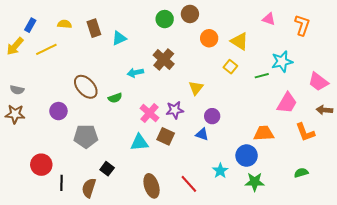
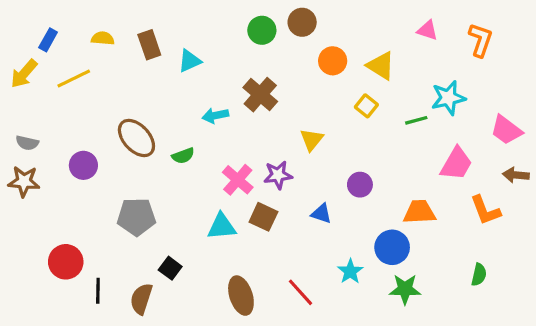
purple circle: (58, 111) -> (83, 165), moved
purple circle: (212, 116) -> (360, 185), moved
green semicircle: (301, 173) -> (479, 275), turned 120

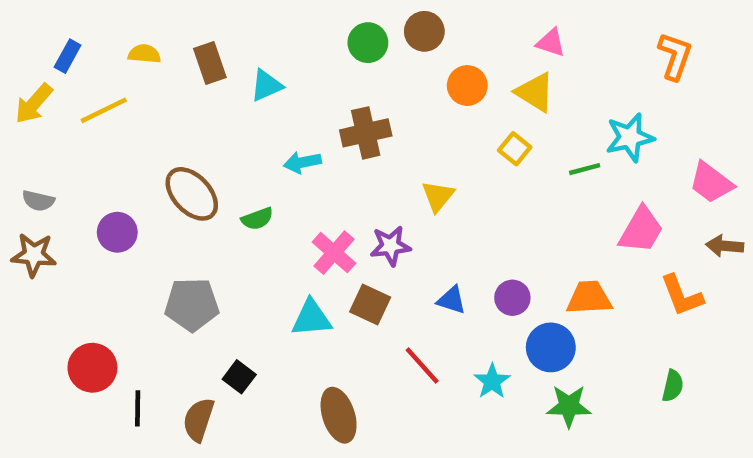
pink triangle: (427, 30) -> (551, 43), moved
brown cross: (260, 95) -> (366, 133), turned 36
purple circle: (360, 185) -> (512, 298), moved
red line: (300, 292) -> (422, 365), moved

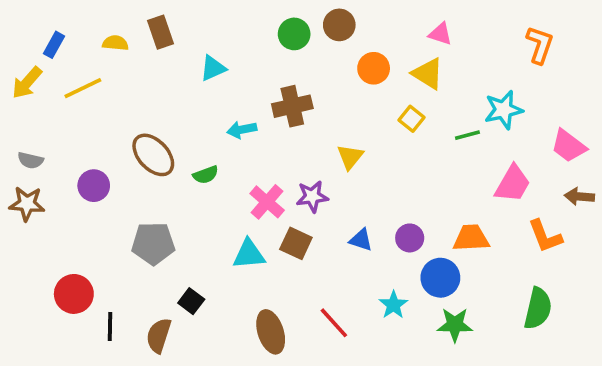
brown rectangle: (210, 63) -> (161, 32), moved
red line: (422, 365) -> (334, 323), moved
green semicircle: (673, 386) -> (538, 308), size x1.6

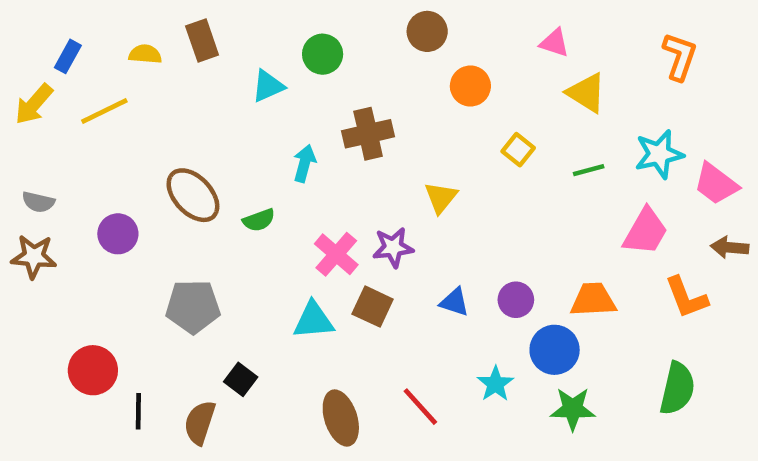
green circle: (294, 34) -> (323, 54), moved
yellow triangle: (428, 74) -> (586, 93), moved
cyan star: (504, 110) -> (659, 154), moved
cyan arrow: (242, 130) -> (304, 163), turned 116

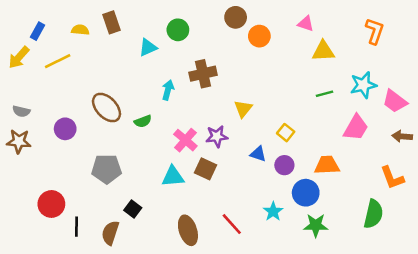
orange circle: (470, 86) -> (259, 36), moved
yellow triangle: (586, 93) -> (323, 51), turned -35
yellow square: (518, 150) -> (286, 133), moved
orange L-shape: (686, 297) -> (392, 178), moved
blue triangle: (454, 302) -> (258, 154), moved

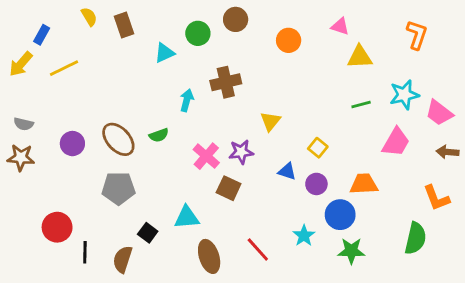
brown circle: (236, 17) -> (236, 19), moved
yellow semicircle: (80, 30) -> (89, 17), moved, turned 54
brown ellipse: (107, 108) -> (118, 139), moved
cyan triangle: (173, 176) -> (187, 217), moved

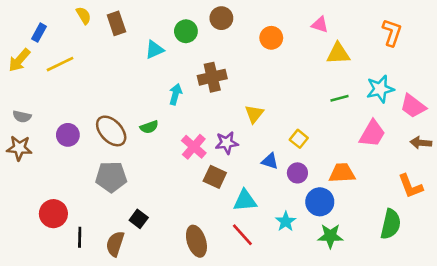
cyan triangle: (187, 217) -> (245, 201), moved

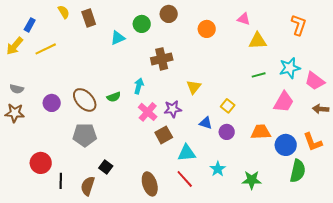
cyan arrow: (175, 94) -> (139, 86), moved
brown square: (215, 177) -> (164, 135), turned 36
blue circle: (320, 202) -> (286, 145), moved

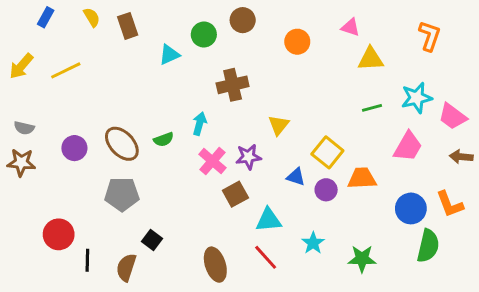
blue rectangle: (30, 25) -> (46, 17), moved
yellow square: (228, 106) -> (327, 152), size x1.5
orange trapezoid: (261, 132) -> (362, 178), moved

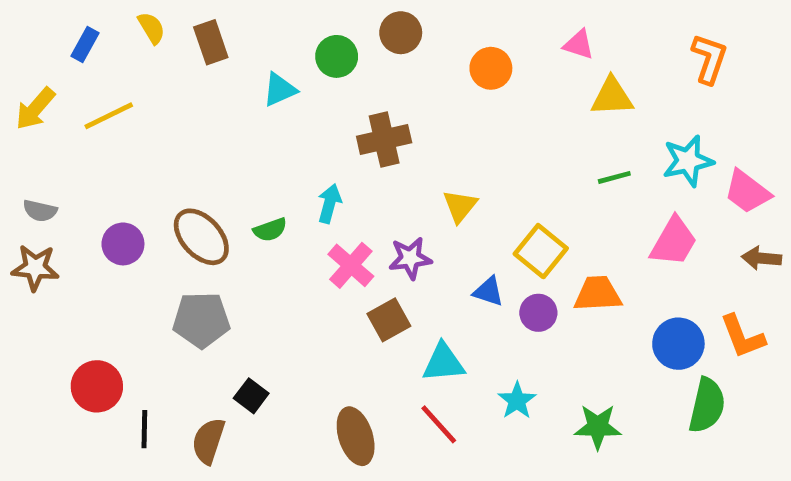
blue rectangle: (46, 17) -> (85, 45), moved

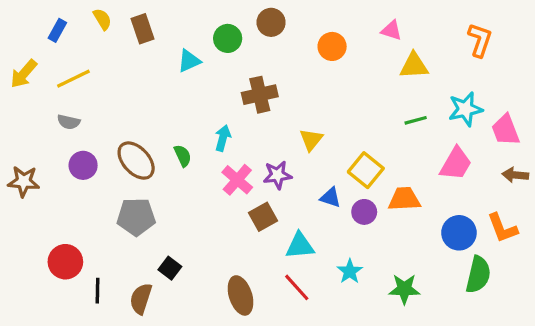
pink trapezoid: (747, 192) -> (506, 130), turned 32
gray semicircle: (40, 211) -> (69, 122), moved
green semicircle: (270, 230) -> (183, 156), turned -95

